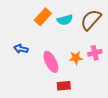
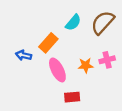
orange rectangle: (43, 17) -> (48, 43), moved
cyan semicircle: (65, 20) -> (73, 23), turned -35

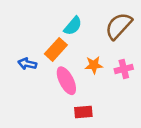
cyan semicircle: (73, 23) -> (73, 26), moved
orange star: (86, 65) -> (94, 65), moved

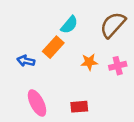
pink ellipse: (66, 81) -> (37, 103), moved

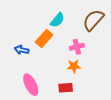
orange star: (89, 62) -> (74, 66), moved
pink cross: (118, 66) -> (77, 47), moved

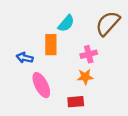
orange rectangle: (44, 39) -> (51, 45), turned -42
pink ellipse: (31, 85) -> (41, 85), moved

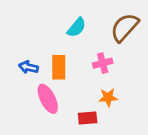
orange rectangle: (51, 45) -> (59, 67), moved
orange star: (85, 77) -> (108, 97), moved

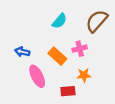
orange rectangle: (59, 67) -> (57, 56), moved, turned -48

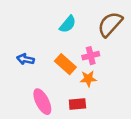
orange star: (84, 75) -> (88, 79), moved
pink ellipse: (37, 76) -> (42, 102), moved

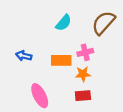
orange rectangle: (65, 64) -> (61, 60), turned -42
red rectangle: (77, 104) -> (83, 96), moved

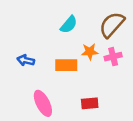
pink cross: (85, 52) -> (113, 57), moved
orange star: (83, 74) -> (90, 52), moved

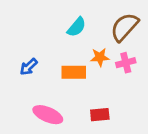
blue arrow: (26, 60) -> (29, 67), turned -56
pink ellipse: (43, 103) -> (48, 115), turned -40

